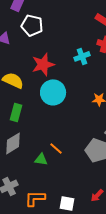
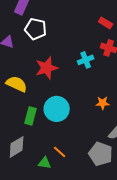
cyan circle: (53, 92) -> (57, 109), moved
green rectangle: (16, 112) -> (31, 116), moved

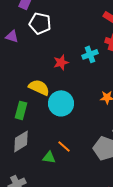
red star: (47, 68) -> (61, 62), moved, size x0.7
yellow semicircle: (17, 84) -> (39, 87), moved
green rectangle: (31, 116) -> (21, 110), moved

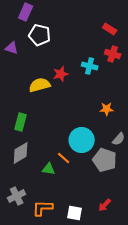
cyan cross: (90, 54) -> (90, 66), turned 35
yellow semicircle: (39, 87) -> (40, 85), moved, turned -40
cyan circle: (61, 103) -> (82, 140), moved

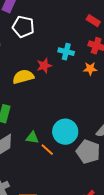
cyan cross: (90, 66) -> (66, 52), moved
orange star: (107, 109) -> (90, 69), moved
green triangle: (49, 169) -> (32, 138), moved

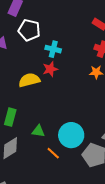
cyan cross: (66, 52) -> (53, 49), moved
green triangle: (32, 138) -> (38, 131), moved

